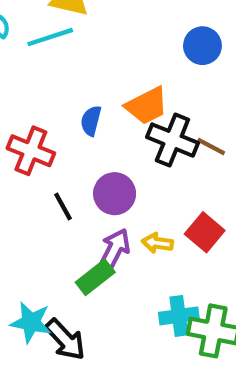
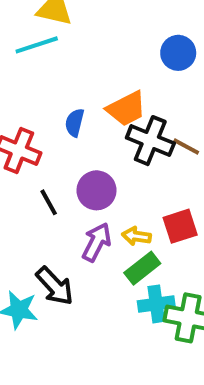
red square: (205, 232) -> (180, 226), turned 32
green rectangle: (95, 277) -> (142, 268), moved
black arrow: (65, 340) -> (55, 286), moved

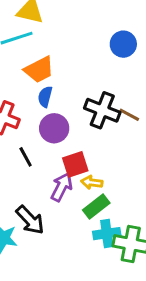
orange trapezoid: (126, 109) -> (39, 70), moved
purple circle: (97, 190) -> (54, 128), moved
red square: (180, 226) -> (75, 164), moved

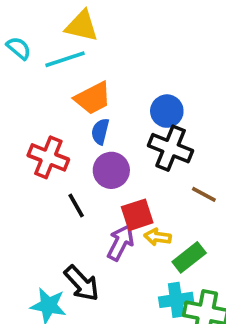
blue circle: (123, 44) -> (167, 111), moved
brown line: (129, 115) -> (204, 194), moved
green rectangle: (96, 206) -> (189, 257), moved

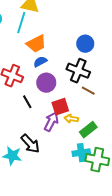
cyan line: (65, 59) -> (21, 23), turned -55
blue circle: (167, 111) -> (85, 44), moved
blue semicircle: (100, 131) -> (40, 62), turned 48
brown line: (204, 194) -> (88, 91), moved

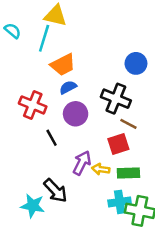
blue circle: (85, 44) -> (136, 63), moved
red square: (60, 107) -> (118, 144), moved
yellow arrow: (71, 119) -> (101, 169), moved
green rectangle: (88, 130) -> (128, 173), turned 36

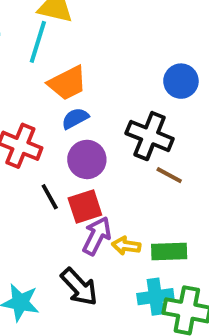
red square: (118, 144) -> (85, 207), moved
black arrow: (55, 191) -> (79, 287), moved

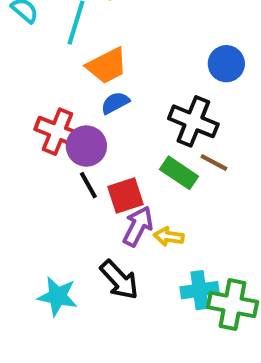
purple circle: (87, 159) -> (86, 146), moved
green rectangle: (169, 252) -> (179, 173), moved, turned 36

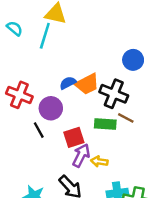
orange trapezoid: (107, 66) -> (87, 84), moved
red cross: (58, 132) -> (19, 95), moved
green rectangle: (179, 173) -> (105, 124), turned -30
black line: (88, 185) -> (39, 130), moved

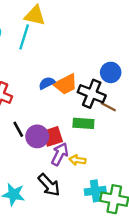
blue circle: (133, 60) -> (111, 72), moved
purple circle: (51, 108) -> (37, 136), moved
brown line: (126, 118) -> (108, 107), moved

